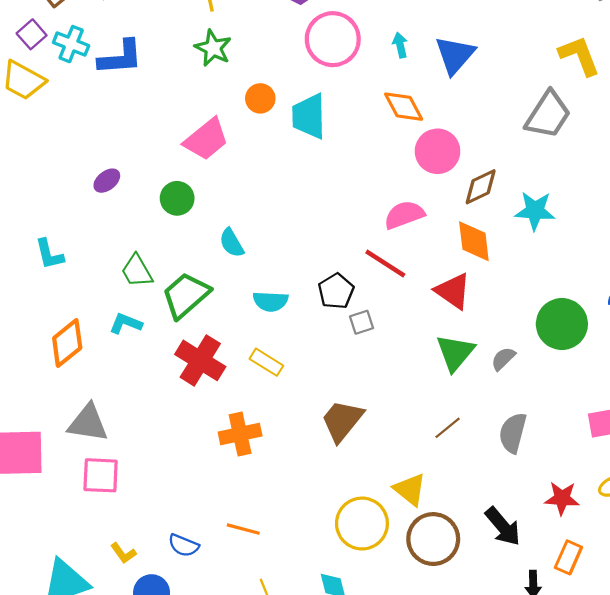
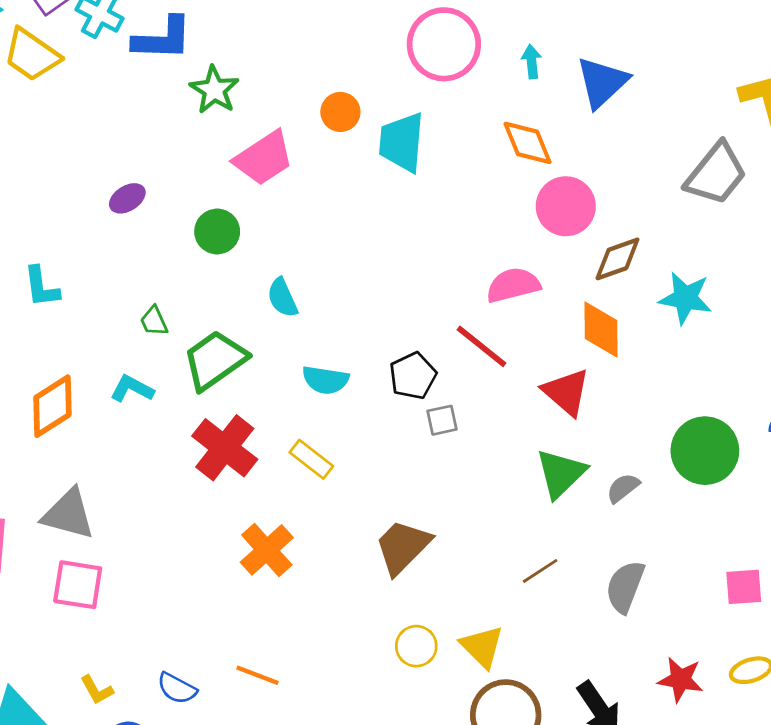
green star: (213, 48) -> (214, 90), moved
green trapezoid: (137, 271) -> (154, 321), size x0.7
orange cross: (240, 434) -> (267, 550), turned -36
yellow circle: (362, 524) -> (416, 646), moved, size x0.6

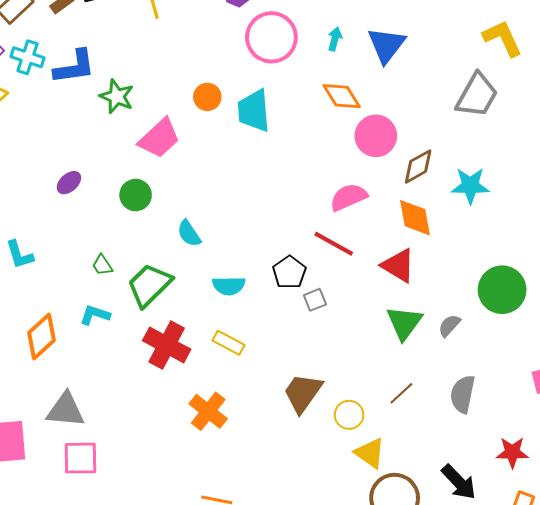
cyan arrow: (532, 62) -> (335, 39), turned 30
yellow circle: (416, 646) -> (349, 415), moved

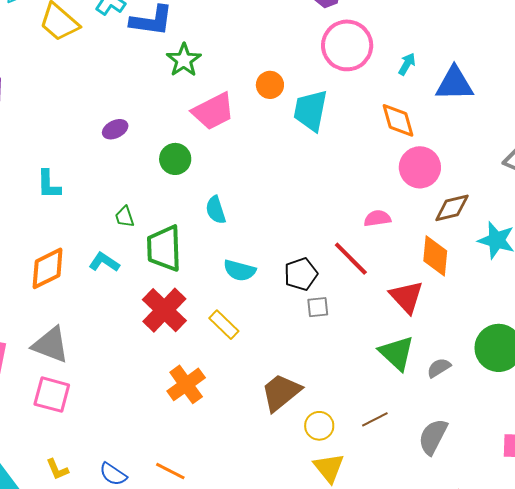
blue triangle: (386, 45) -> (454, 84), turned 36
pink semicircle: (349, 197) -> (377, 218), size x0.7
green trapezoid: (149, 285) -> (164, 248), turned -63
green triangle: (404, 323) -> (397, 353), turned -39

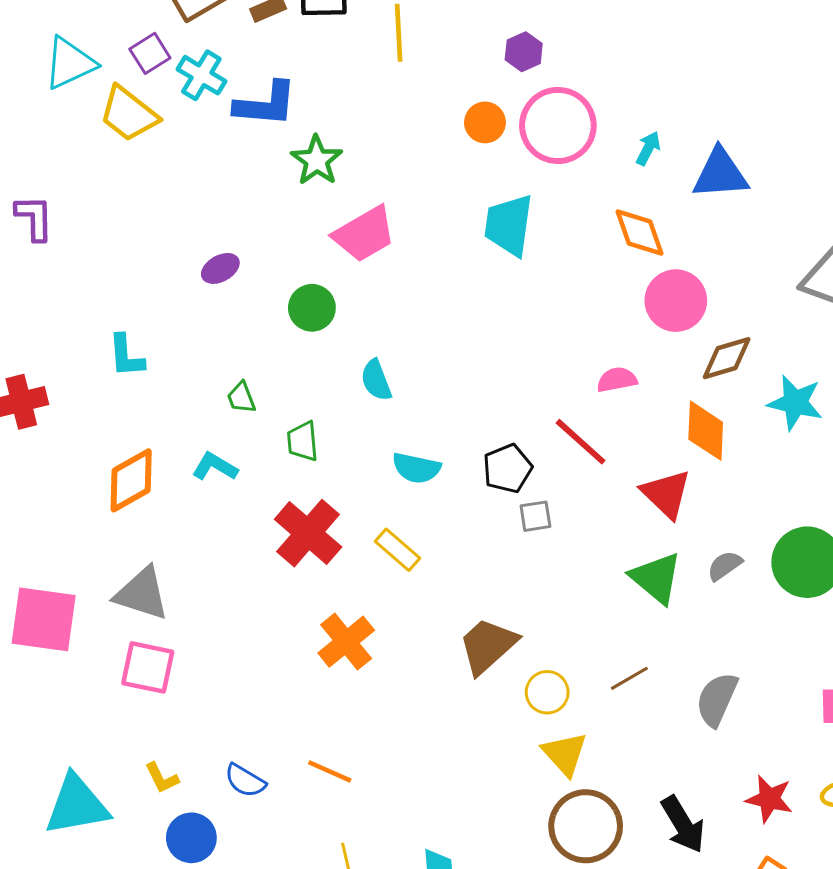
orange circle: (270, 85) -> (485, 122), moved
green trapezoid: (164, 248) -> (303, 441), size x0.6
gray semicircle: (439, 368) -> (725, 566), moved

